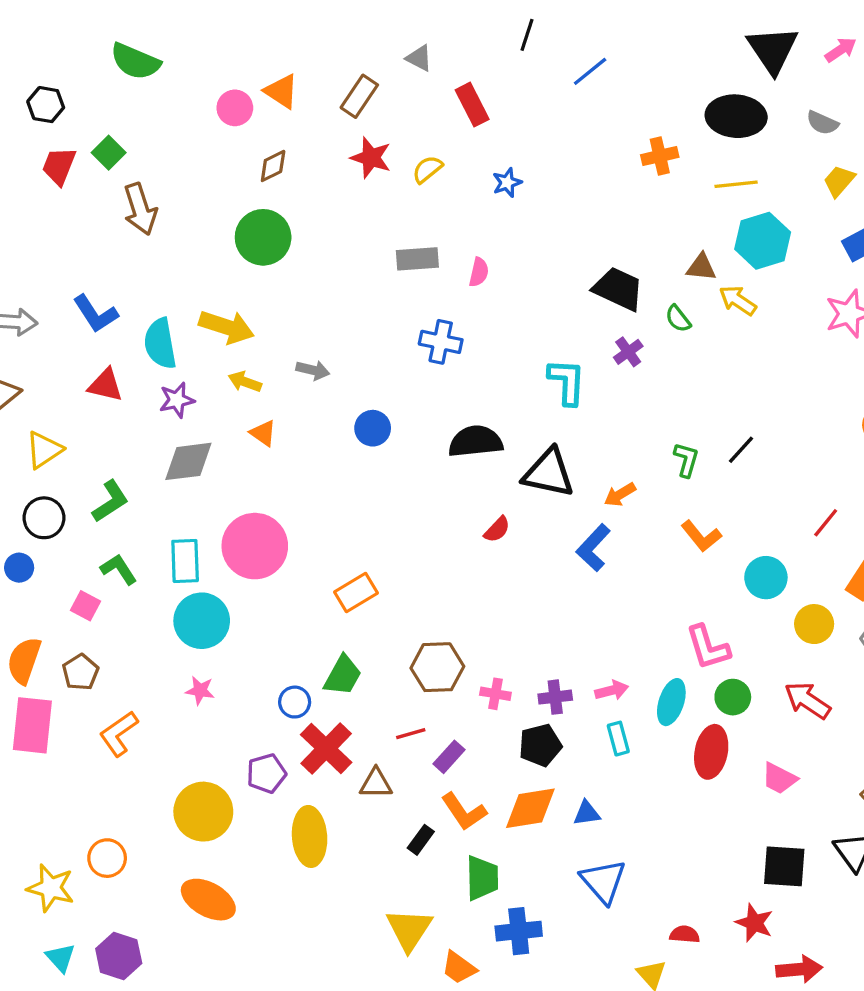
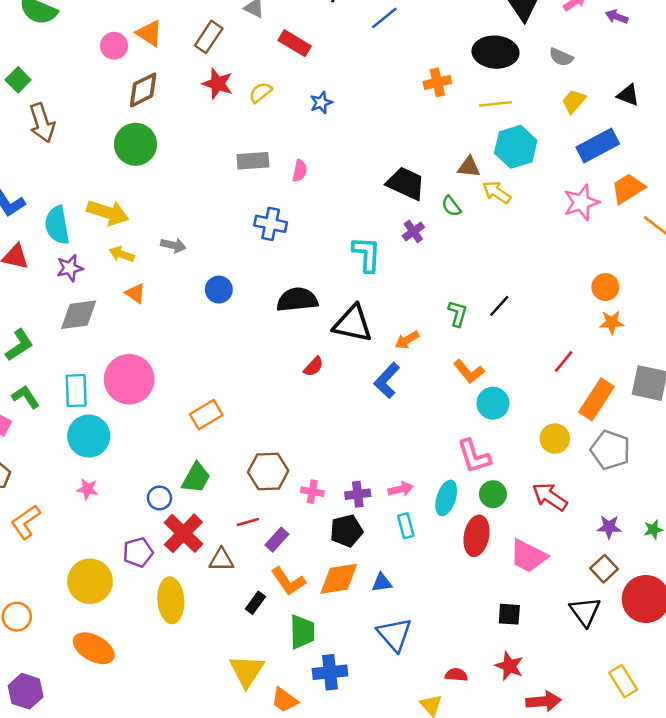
red rectangle: (472, 105) -> (295, 43), turned -32
brown diamond: (273, 166) -> (143, 90), size x1.4
cyan circle: (766, 578) -> (493, 403), moved
pink trapezoid: (779, 778) -> (528, 556), size x1.4
black square: (784, 866) -> (509, 614), moved, size x0.7

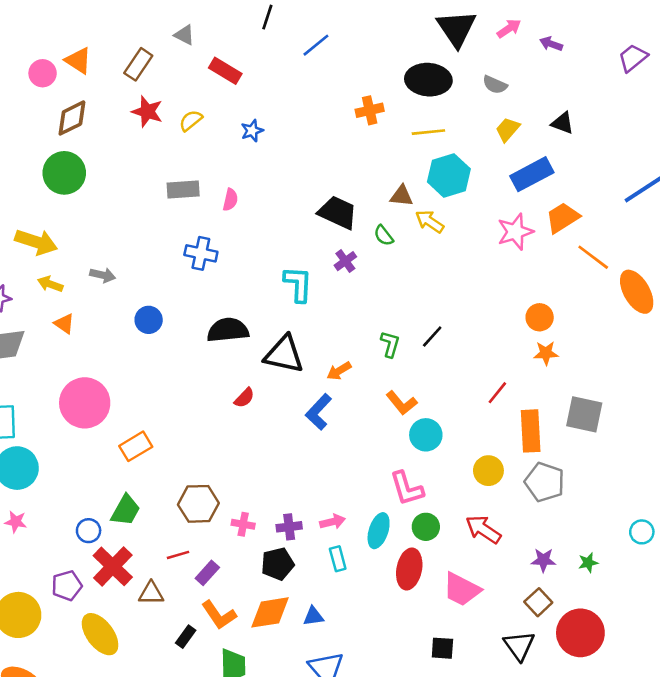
pink circle: (129, 379) -> (85, 403), moved
orange rectangle: (597, 399) -> (531, 431), turned -36
yellow ellipse: (171, 600) -> (100, 634), turned -33

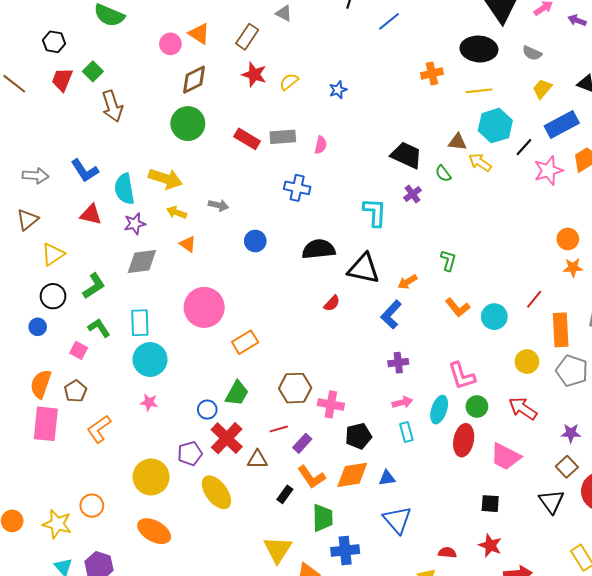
red rectangle: (225, 71) -> (247, 139), moved
black line: (432, 336) -> (524, 147), moved
cyan circle: (426, 435) -> (494, 317), moved
pink cross: (243, 524) -> (331, 404), size x1.4
purple cross: (289, 527) -> (398, 363), moved

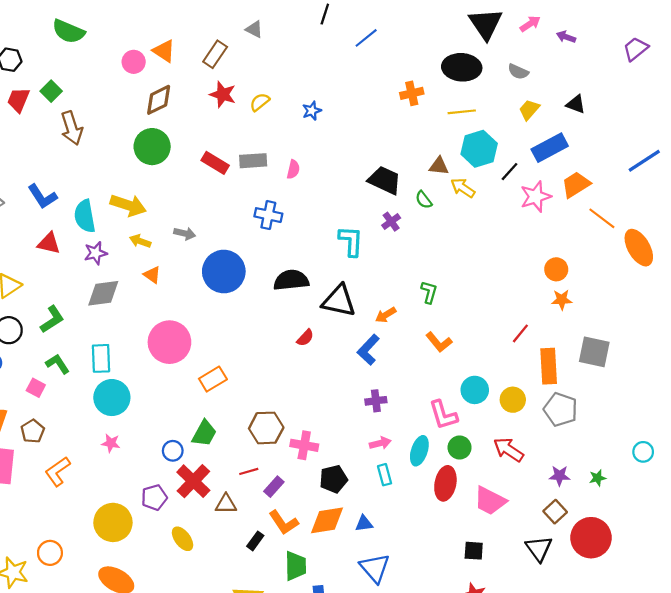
blue circle: (255, 241) -> (224, 272), size x1.8
cyan circle: (494, 317) -> (475, 390), moved
yellow ellipse: (216, 492) -> (183, 539), size x0.7

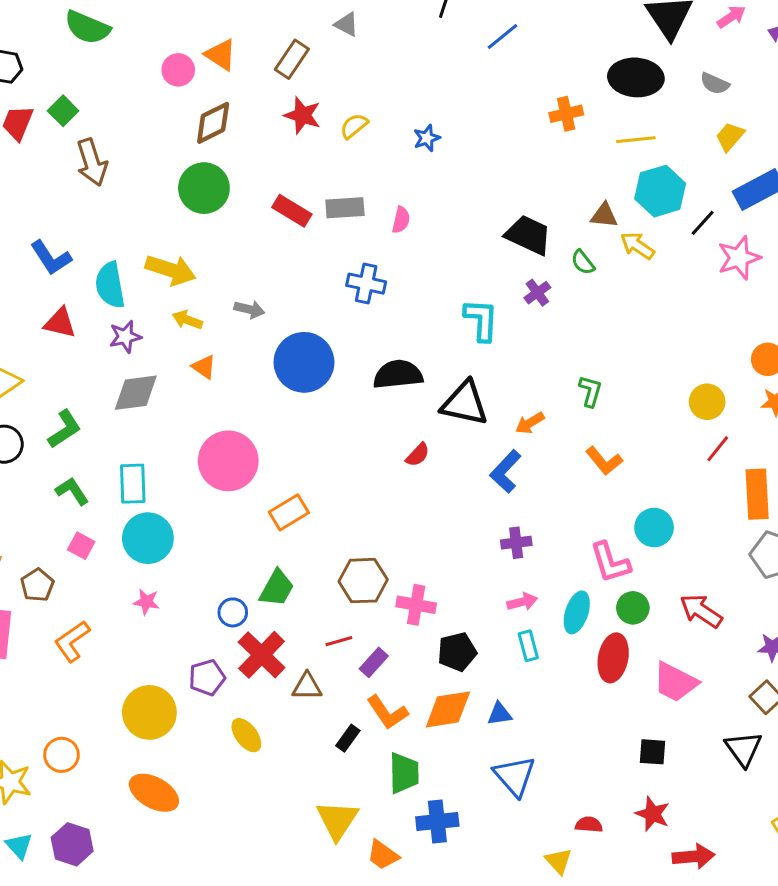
pink square: (36, 388) -> (81, 546), moved
yellow circle: (513, 400) -> (707, 402), moved

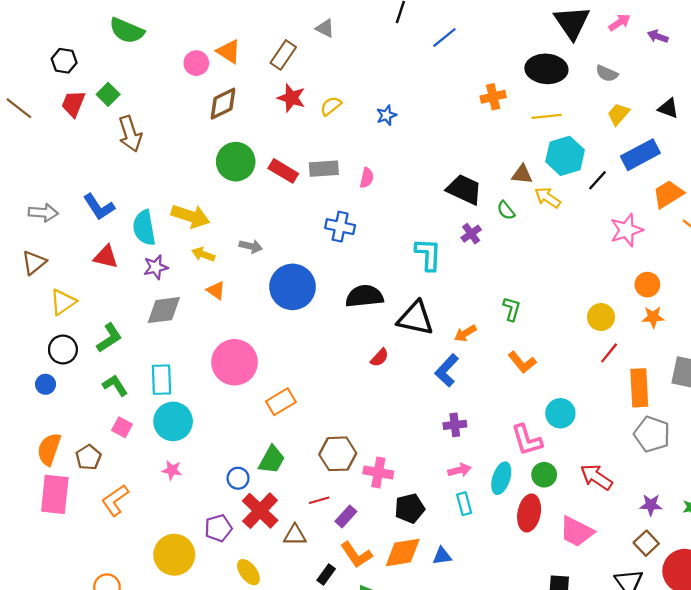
green circle: (204, 188) -> (236, 162), moved
pink star: (739, 258) -> (626, 230), moved

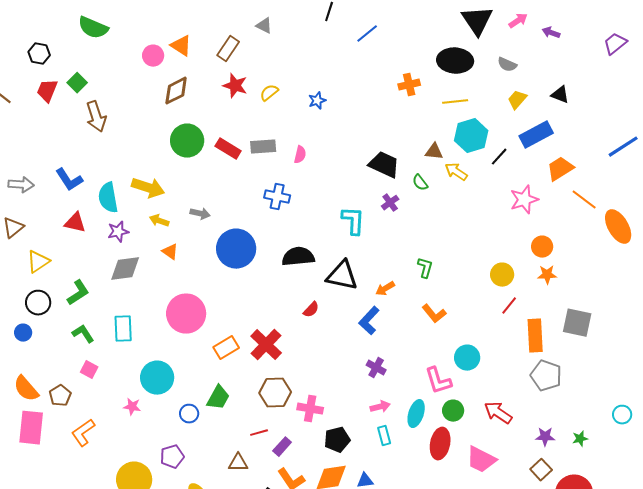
cyan circle: (173, 421) -> (157, 378), moved
purple cross: (455, 425) -> (376, 368), turned 36
orange semicircle: (49, 449) -> (26, 389), turned -60
red cross: (260, 511) -> (266, 345), moved

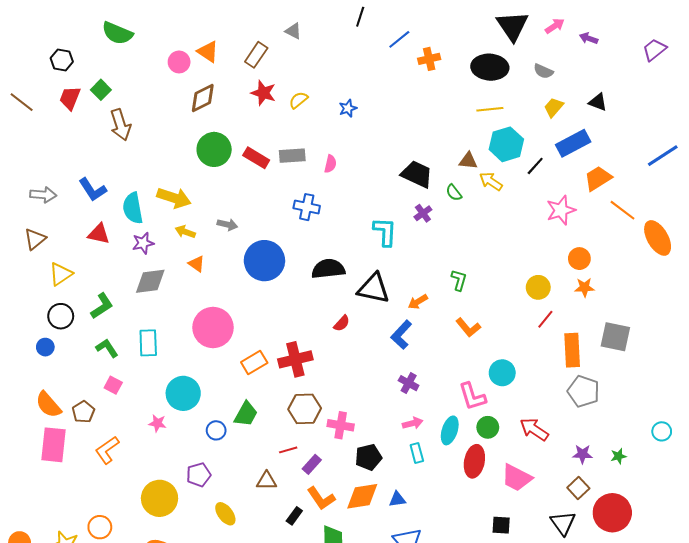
orange cross: (409, 85) -> (429, 59), moved
red cross: (266, 345) -> (295, 359), turned 32

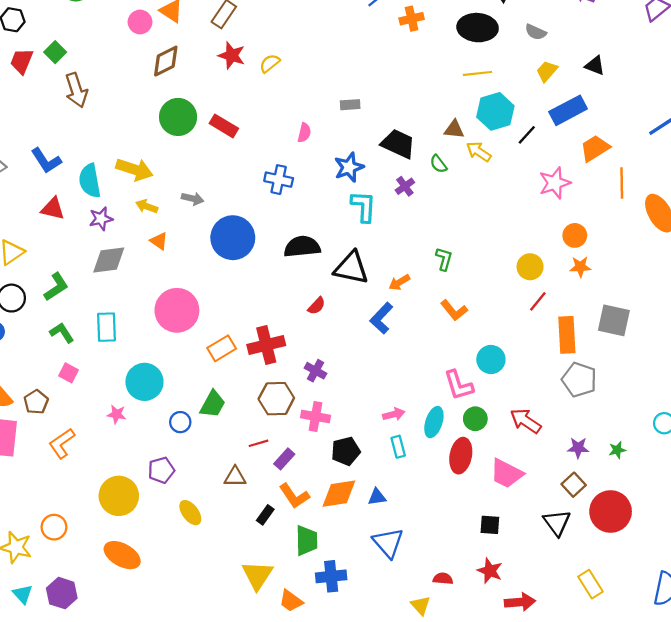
blue star: (348, 108) -> (349, 167), moved, size x1.5
gray rectangle: (292, 156) -> (350, 105), moved, size x0.7
orange line: (623, 210) -> (622, 183), turned 52
purple cross: (409, 383) -> (315, 371), moved

